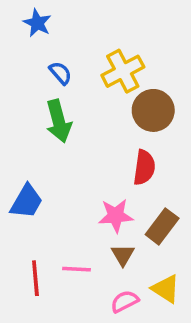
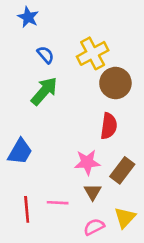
green arrow: (59, 121) -> (44, 91), turned -124
yellow triangle: (166, 289) -> (125, 217), turned 40

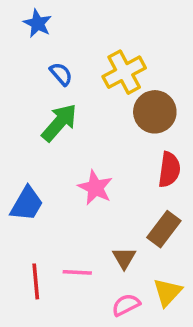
red semicircle: (109, 126) -> (169, 170), moved
pink star: (87, 162) -> (95, 188), moved, turned 30

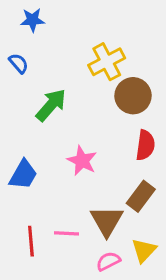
blue star: (38, 23) -> (32, 20), turned -30
blue semicircle: (61, 74) -> (19, 63), moved
brown triangle: (124, 258) -> (107, 221), size x1.6

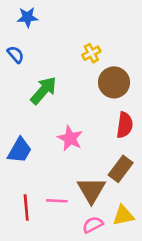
yellow cross: (107, 62) -> (91, 53), size x0.6
yellow triangle: (144, 250) -> (123, 215), turned 35

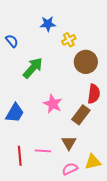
blue star: (28, 17) -> (48, 24), moved
brown rectangle: (121, 169) -> (81, 115), moved
brown triangle: (91, 190) -> (69, 143), size x0.7

